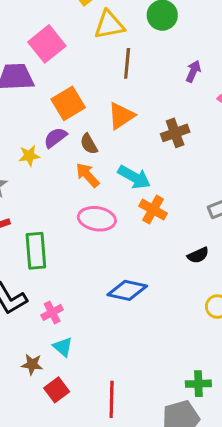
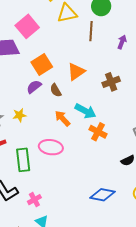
brown line: (127, 63) -> (91, 31), moved
yellow star: (29, 156) -> (19, 115), moved
orange arrow: (88, 175) -> (62, 118), moved
pink ellipse: (97, 219) -> (51, 147), moved
blue diamond: (127, 290) -> (102, 195), moved

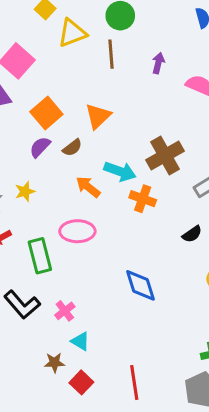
brown cross: (111, 82) -> (165, 155), moved, size x1.4
brown semicircle: (56, 90) -> (72, 148), turned -88
blue diamond: (102, 195) -> (141, 285), moved, turned 70

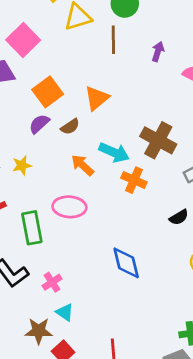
brown cross: (165, 155) -> (158, 140), turned -36
brown star: (54, 363) -> (39, 331), size x1.4

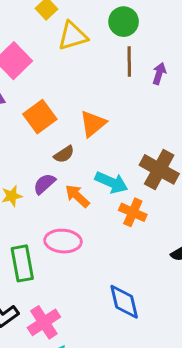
brown line: (113, 40) -> (129, 61), moved
purple semicircle: (39, 124) -> (44, 184), moved
pink cross: (52, 282) -> (44, 322), size x1.5

